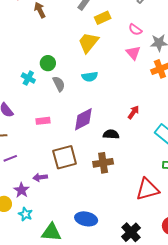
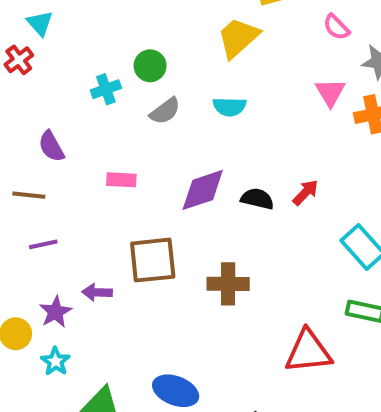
pink triangle: (133, 53) -> (330, 92), moved
cyan cross: (28, 78) -> (106, 89), turned 32
gray semicircle: (59, 84) -> (165, 111), turned 70
black semicircle: (111, 134) -> (257, 199), moved

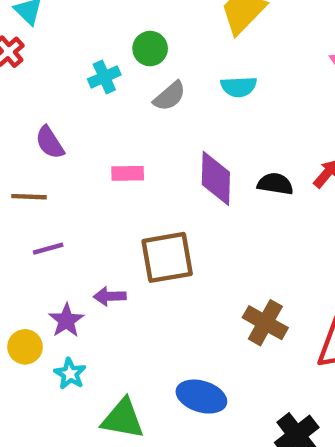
purple diamond: (203, 190) -> (216, 178), turned -66
brown cross: (228, 284) -> (265, 323), moved, turned 33

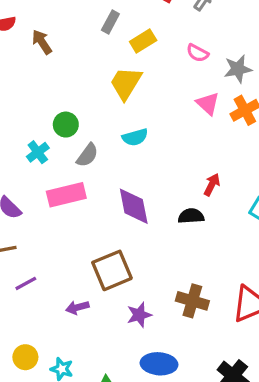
pink rectangle: (128, 173) -> (66, 195), moved, size x1.6
black semicircle: (275, 184) -> (191, 216), moved
purple star: (66, 320) -> (139, 315), moved, turned 30

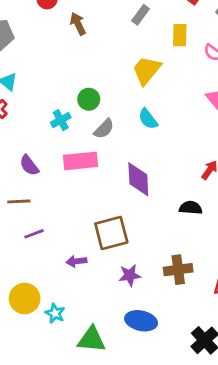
yellow rectangle: (143, 41) -> (180, 35), moved, turned -65
cyan semicircle: (135, 137) -> (148, 119), turned 60
black semicircle: (191, 216) -> (191, 208), moved
brown cross: (192, 301) -> (178, 270), turned -32
yellow circle: (25, 357) -> (25, 298), size x1.4

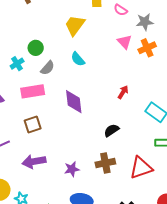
black semicircle: (191, 208) -> (111, 130), moved, turned -35
brown square: (111, 233) -> (33, 124), moved, size x0.7
purple arrow: (76, 261) -> (34, 161), size x1.6

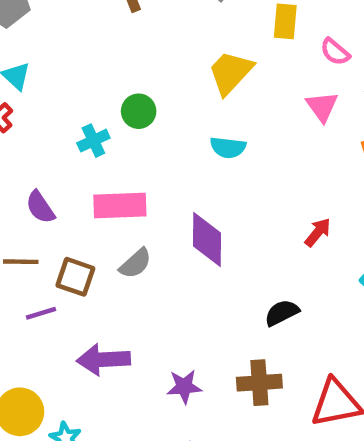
pink triangle: (124, 42) -> (322, 107), moved
cyan semicircle: (78, 59) -> (228, 147), turned -49
gray semicircle: (48, 68) -> (135, 263), moved
brown square: (33, 124) -> (75, 277), moved, turned 30

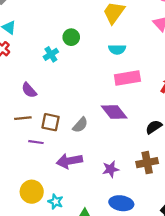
pink rectangle: (120, 206) -> (127, 78), moved
purple diamond: (207, 239) -> (114, 112), moved, turned -32
gray semicircle: (135, 263) -> (80, 125), moved
purple line: (41, 313) -> (36, 142), turned 32

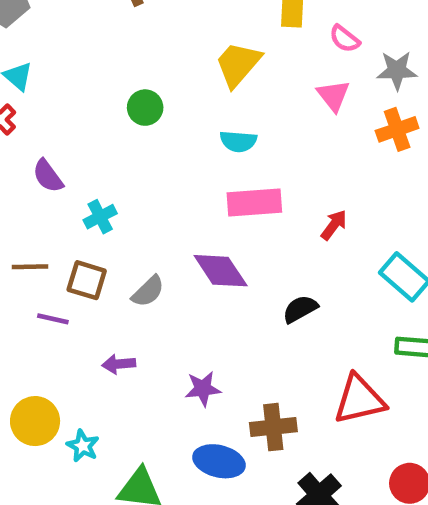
cyan cross: (51, 54) -> (100, 217), moved
purple semicircle: (29, 90) -> (48, 176), moved
purple arrow: (69, 161) -> (119, 364), size x0.6
brown cross: (147, 163) -> (273, 427), moved

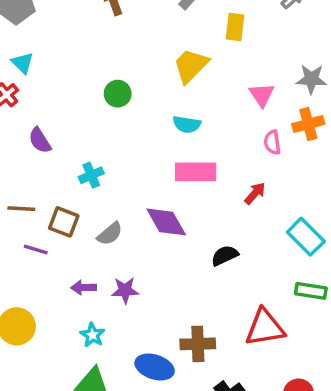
pink semicircle: (345, 39) -> (272, 142), moved, turned 40
cyan cross: (100, 217) -> (91, 175), moved
purple star: (203, 389) -> (125, 290), moved
cyan star: (83, 446) -> (93, 335), moved

